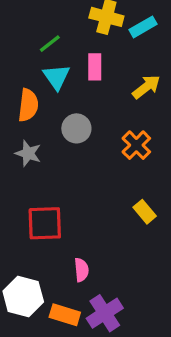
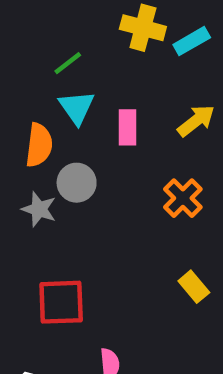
pink rectangle: (95, 67) -> (127, 127), moved
gray circle: (76, 128) -> (77, 183), moved

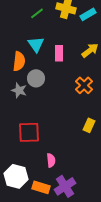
green line: (68, 63) -> (37, 13), moved
yellow rectangle: (194, 287) -> (89, 125), turned 64

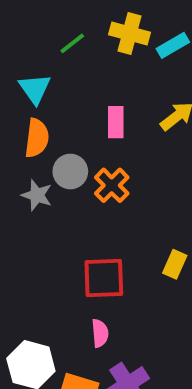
cyan triangle: (36, 44) -> (35, 89), moved
orange cross: (84, 85) -> (112, 185), moved
red square: (29, 132) -> (104, 278), moved

